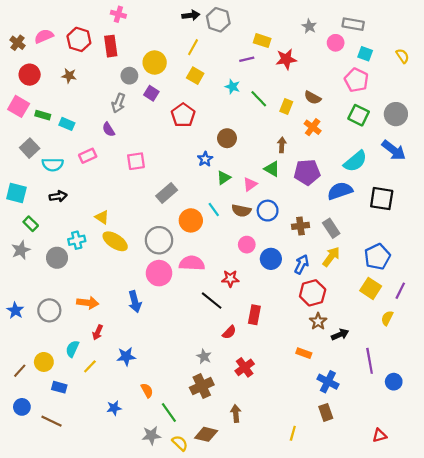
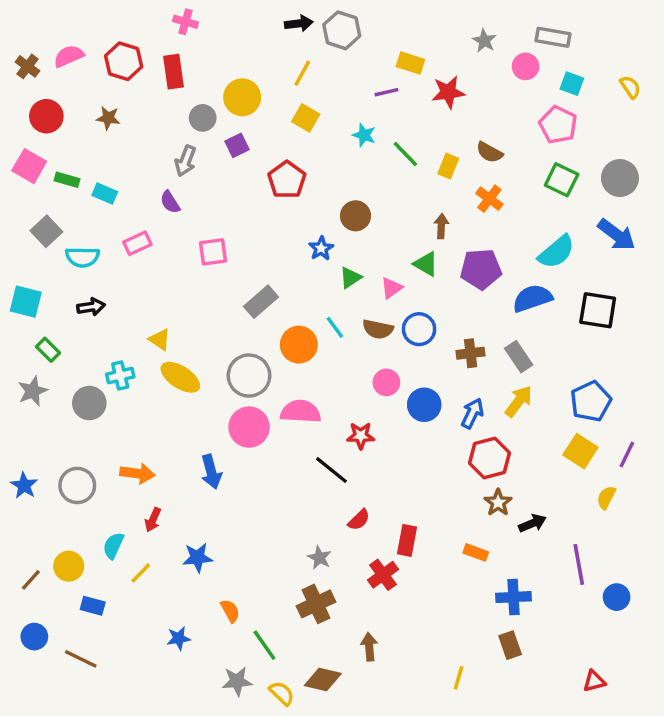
purple square: (151, 93) -> (237, 145), turned 32
red rectangle: (254, 315) -> (407, 540), moved
blue cross: (328, 382) -> (513, 597), turned -30

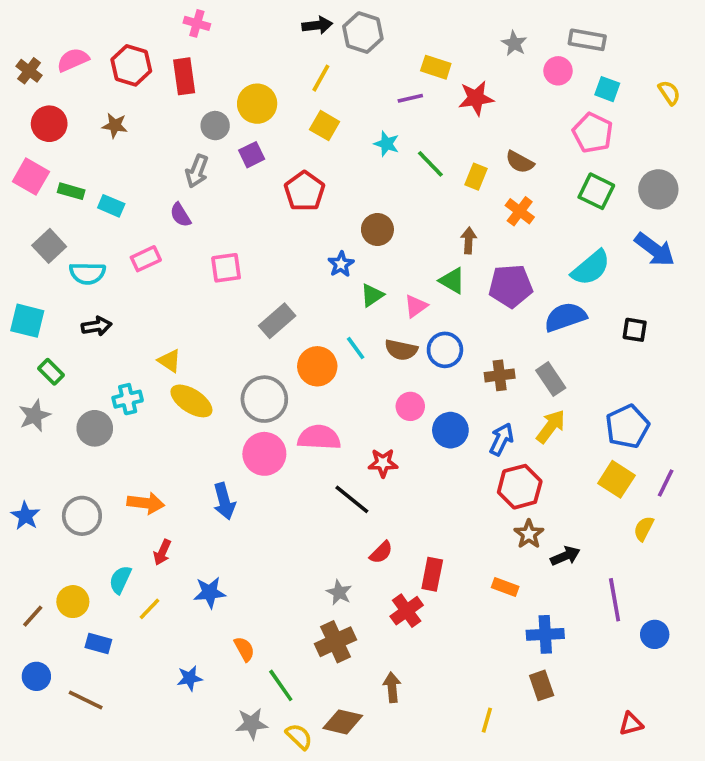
black square: (598, 310) -> (635, 330), size x0.6

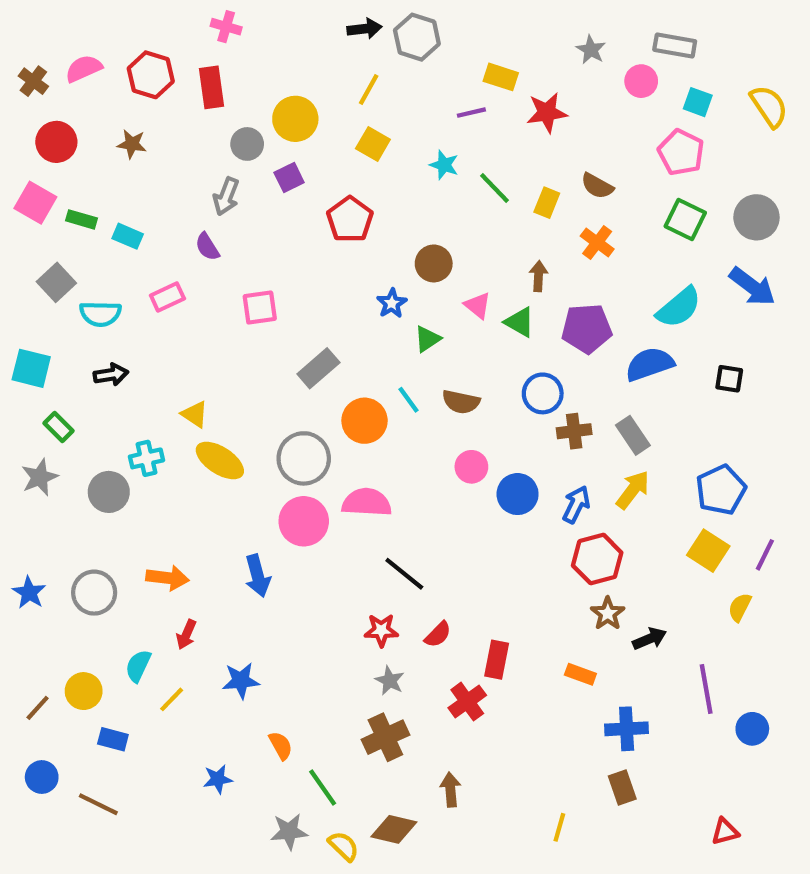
yellow semicircle: (669, 93) -> (769, 106), size x1.5
pink triangle: (416, 306) -> (478, 305), moved, turned -45
blue circle: (445, 350) -> (543, 393), moved
red star: (383, 463) -> (381, 630), moved

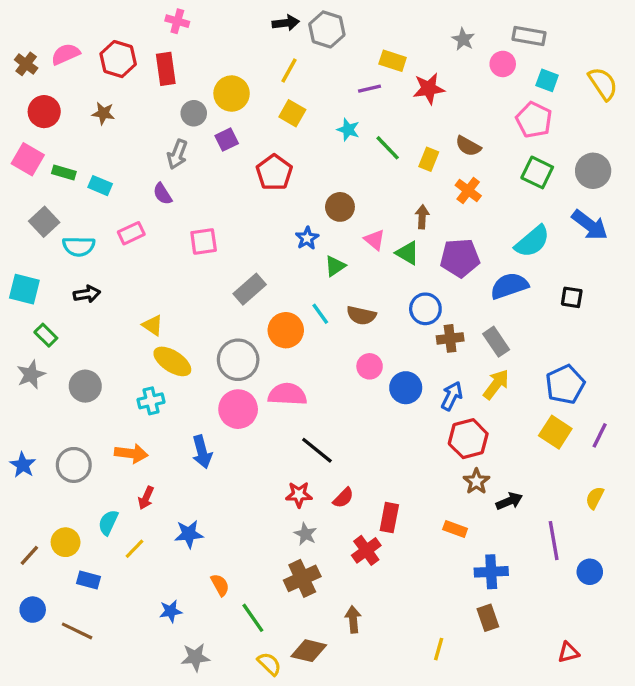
cyan cross: (147, 458) -> (151, 401), moved
yellow semicircle: (740, 607) -> (595, 498), moved
gray star: (289, 832) -> (195, 657), moved

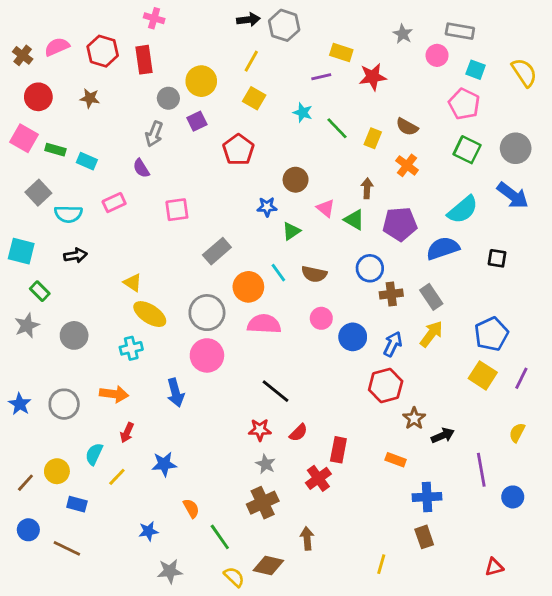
blue star: (307, 238) -> (267, 207), turned 30
pink semicircle: (287, 394) -> (264, 324), moved
red hexagon: (468, 439) -> (386, 385), moved

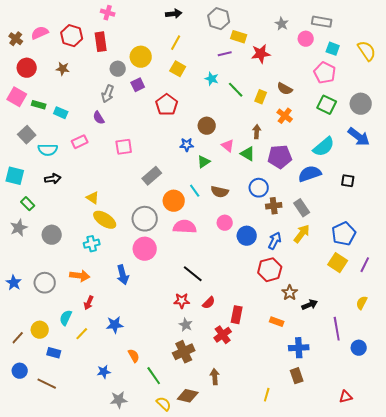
gray hexagon: (284, 25) -> (219, 19), moved

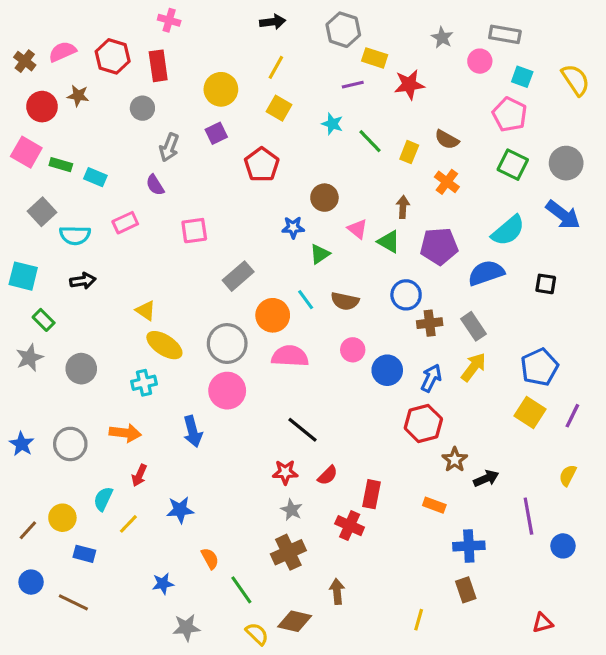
brown star: (63, 69) -> (78, 96), moved
gray circle: (118, 69) -> (142, 108), moved
red cross: (223, 335) -> (350, 526), turned -30

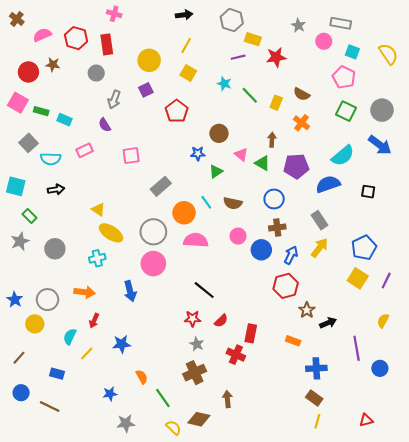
brown cross: (25, 61) -> (17, 19), moved
brown cross: (430, 323) -> (277, 228), moved
yellow circle: (62, 518) -> (35, 324), moved
brown rectangle: (466, 590) -> (314, 398), turned -35
yellow line: (419, 620) -> (317, 421), moved

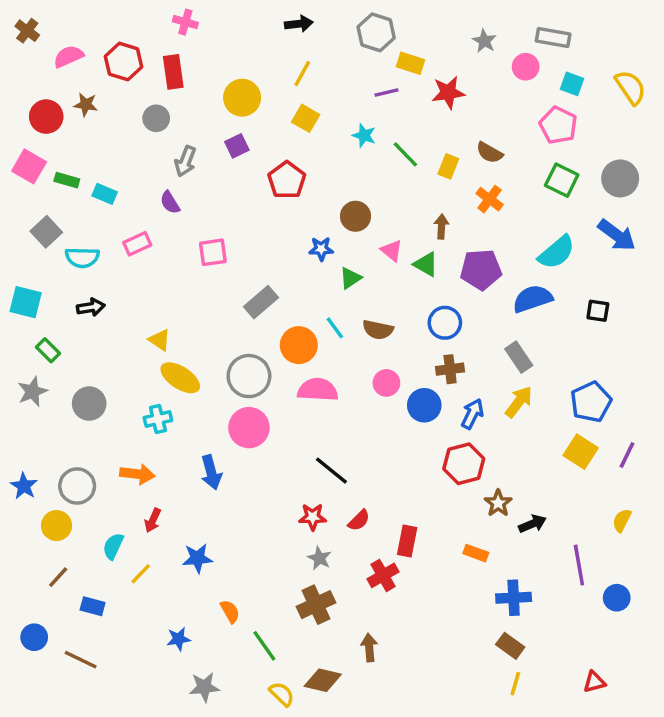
red cross: (236, 355) -> (383, 575), turned 36
brown line: (19, 358) -> (58, 577), moved

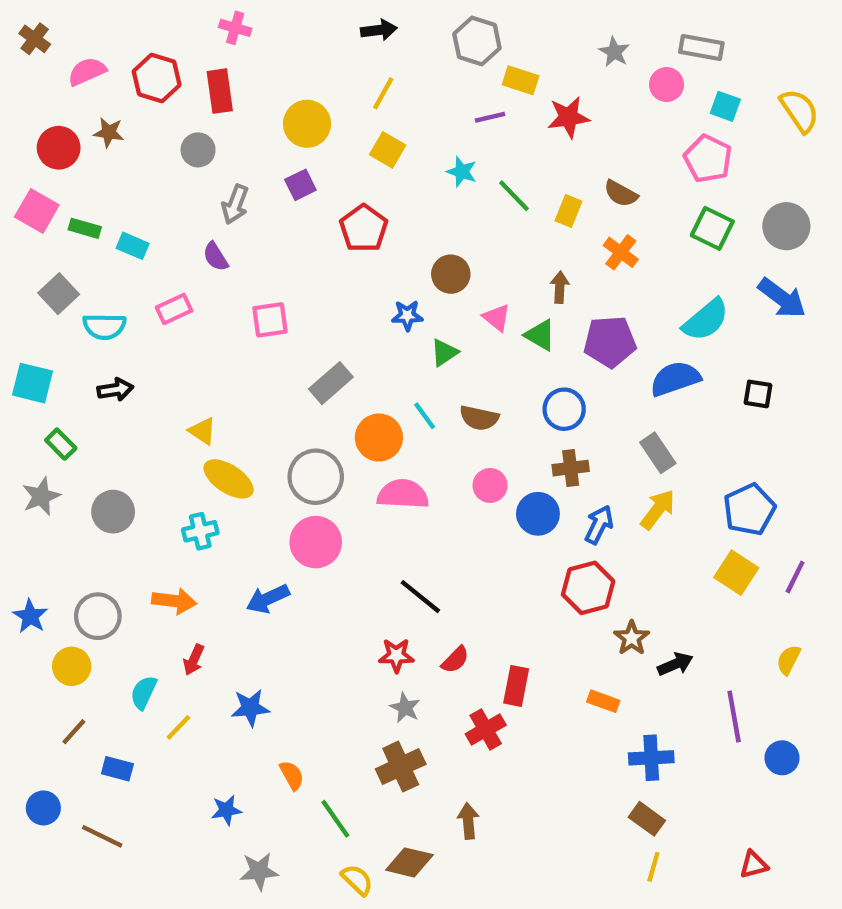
blue arrow: (211, 472) -> (268, 599), turned 80

